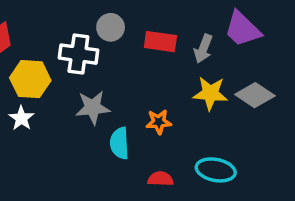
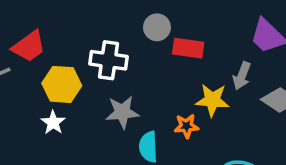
gray circle: (111, 27) -> (157, 27), moved
gray arrow: (203, 49) -> (242, 76), moved
yellow star: (210, 93) -> (212, 100), moved

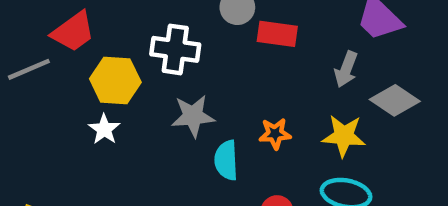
yellow star: (212, 100) -> (344, 136), moved

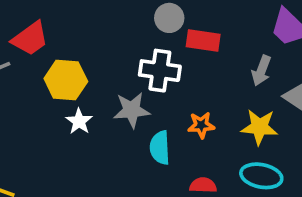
white cross: (175, 49) -> (160, 71), moved
white star: (104, 129) -> (79, 121), moved

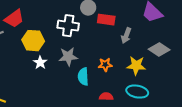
white cross: (160, 71) -> (68, 26), moved
gray arrow: (261, 71) -> (126, 36), moved

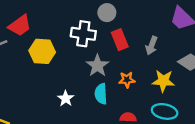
red rectangle: (106, 20) -> (120, 40), moved, turned 60
gray star: (68, 57) -> (97, 66), moved, turned -30
white star: (40, 63) -> (66, 99), moved

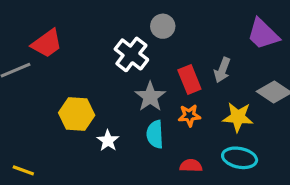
white cross: (83, 34) -> (131, 54), turned 30
red rectangle: (120, 40) -> (189, 79), moved
yellow hexagon: (42, 51) -> (77, 114), moved

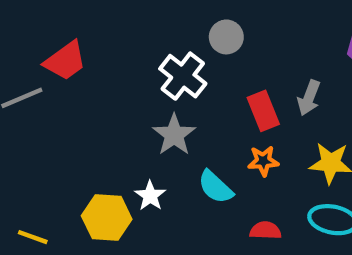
gray star: (150, 97) -> (174, 135), moved
yellow hexagon: (77, 114) -> (107, 217), moved
cyan semicircle: (155, 134) -> (215, 187), turned -44

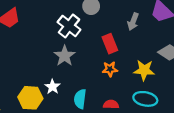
gray arrow: (309, 98) -> (133, 22), moved
cyan semicircle: (215, 187) -> (80, 99), moved, turned 54

